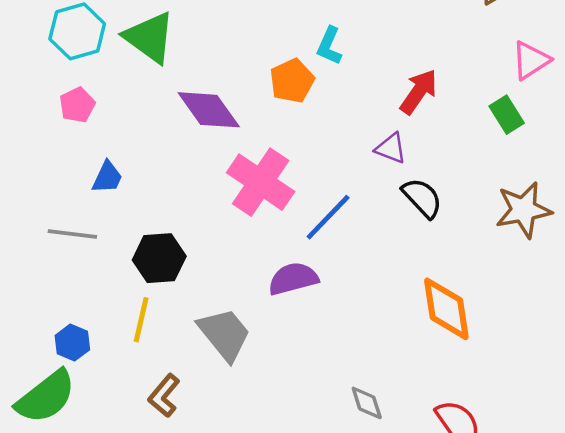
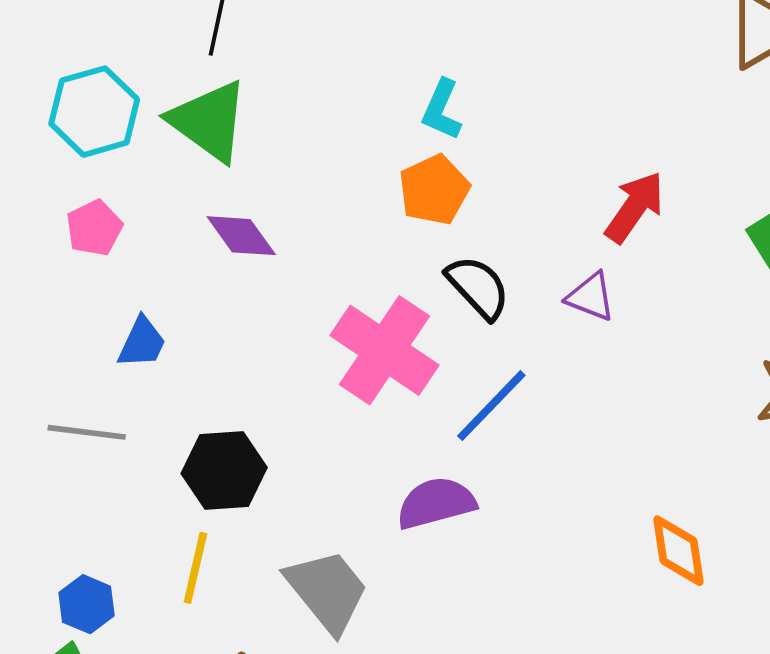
cyan L-shape: (329, 46) -> (442, 110), moved
purple diamond: (209, 110) -> (241, 236), moved, size x0.7
black semicircle: (422, 198) -> (478, 287), moved
orange diamond: (446, 309) -> (679, 551), size x0.7

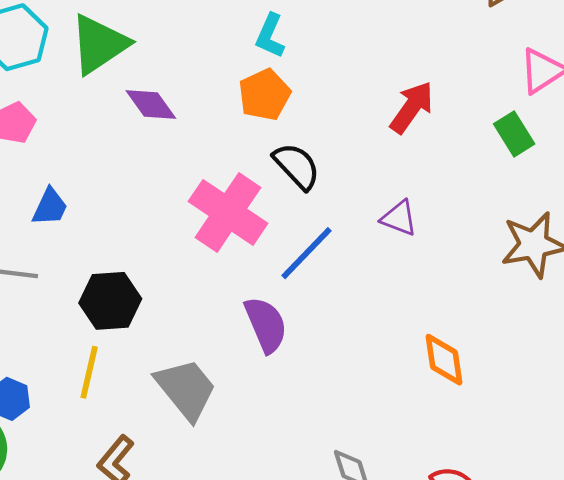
green triangle: (209, 121) -> (99, 44), turned 50
purple diamond: (241, 236) -> (151, 104), moved
purple triangle: (591, 297) -> (399, 218), moved
purple semicircle: (436, 503) -> (266, 325), turned 82

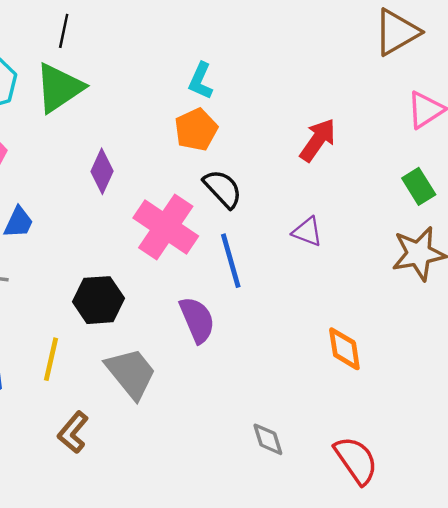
purple diamond: (151, 104) -> (102, 171), moved, turned 60
green rectangle: (514, 134) -> (419, 186), moved
blue line: (307, 253) -> (231, 261), turned -60
black hexagon: (110, 301) -> (99, 300), moved

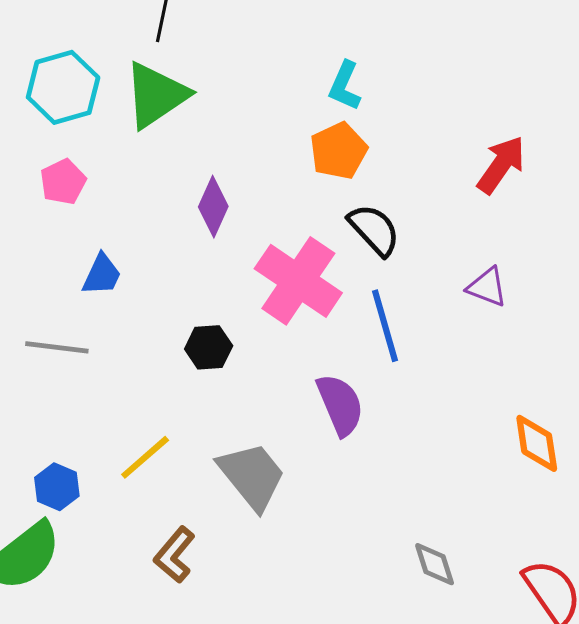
black hexagon: (99, 300) -> (209, 347), moved, size x0.7
yellow line: (51, 359) -> (145, 457), turned 36

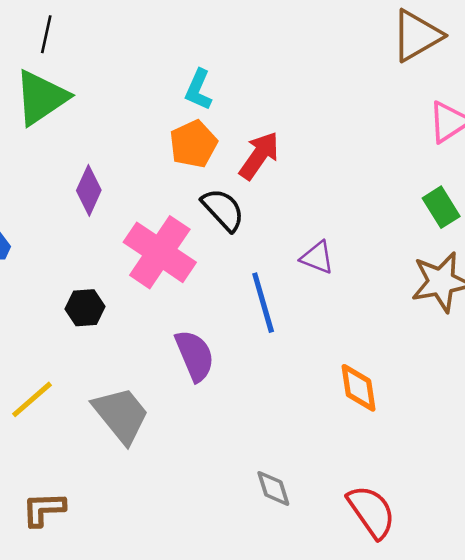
red arrow: (501, 165) -> (259, 156), moved
blue line: (385, 326) -> (263, 303), moved
brown L-shape: (174, 555) -> (44, 509), moved, turned 48

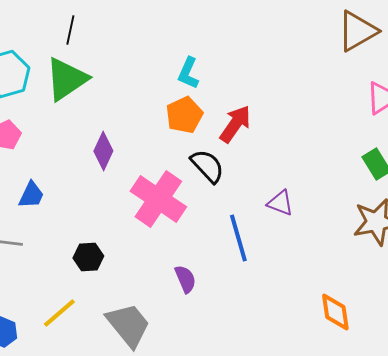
black hexagon: (85, 308) -> (88, 257), moved
purple semicircle: (195, 356) -> (185, 279), size x0.7
orange diamond: (359, 388) -> (335, 312), moved

